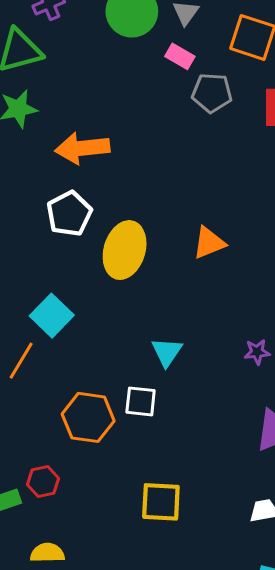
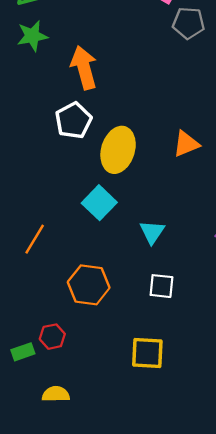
orange arrow: (82, 148) -> (84, 68), turned 81
cyan square: (52, 316) -> (99, 203), moved
white square: (141, 401) -> (161, 286), moved

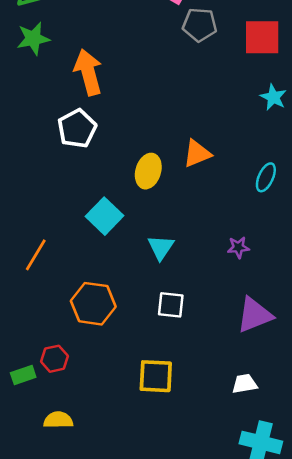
yellow ellipse: (118, 150) -> (148, 171), moved, size x0.7

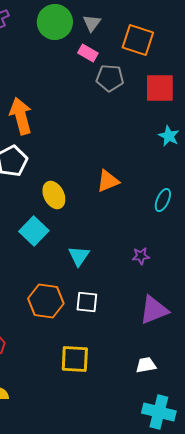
yellow ellipse: (148, 171) -> (54, 195), moved, turned -44
orange hexagon: (93, 304) -> (46, 301), moved

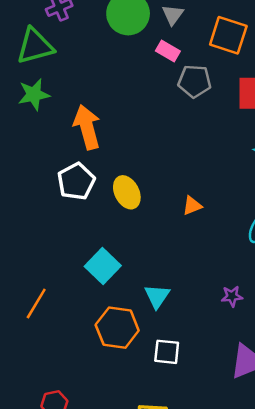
orange triangle: (108, 181) -> (192, 206), size x0.7
yellow ellipse: (54, 195) -> (127, 192), moved
orange hexagon: (46, 301) -> (117, 328), moved

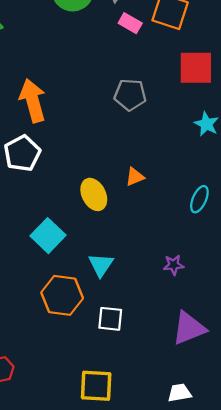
pink rectangle: (168, 51) -> (130, 23), moved
gray pentagon: (194, 81) -> (130, 95), moved
yellow ellipse: (127, 192) -> (94, 194), moved

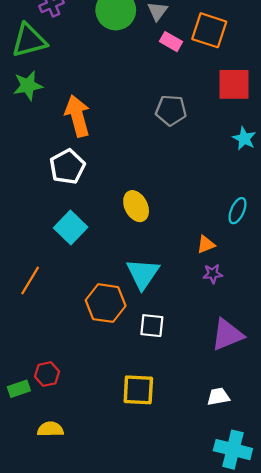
orange triangle: (135, 177) -> (206, 244), moved
cyan square: (48, 236) -> (71, 228), moved
cyan triangle: (101, 265) -> (143, 274), size x1.4

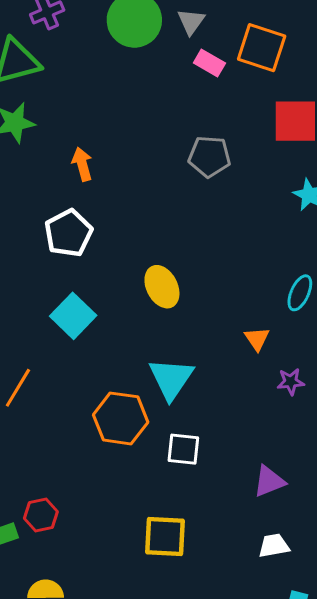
orange arrow: (77, 116) -> (82, 164), size x0.6
orange triangle: (206, 244) -> (257, 339), turned -42
purple star: (213, 274) -> (291, 382), moved
purple triangle: (227, 335) -> (269, 481), moved, size x0.7

